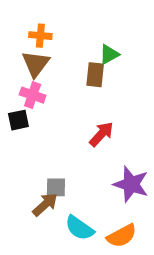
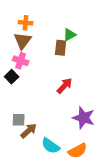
black square: (18, 120) -> (12, 77), turned -32
gray square: (56, 187) -> (19, 120), moved

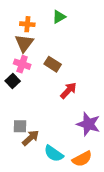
green triangle: (70, 35) -> (59, 17), moved
brown rectangle: (61, 48) -> (53, 64), moved, turned -63

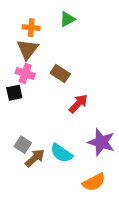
black square: (13, 81) -> (14, 93), turned 32
gray square: (20, 126) -> (23, 145), turned 32
cyan semicircle: (54, 154) -> (61, 153), moved

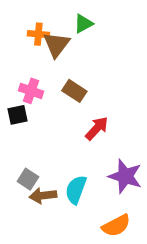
brown triangle: (28, 49) -> (56, 45), moved
cyan semicircle: (61, 153) -> (76, 190), turned 75
brown arrow: (35, 158) -> (43, 196), turned -145

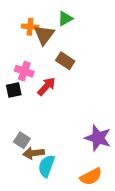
brown rectangle: (74, 91) -> (65, 61), moved
red arrow: (97, 128) -> (46, 86), moved
cyan semicircle: (76, 190) -> (46, 166), moved

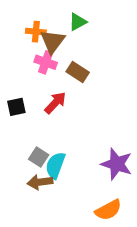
pink cross: (24, 71) -> (46, 62), moved
gray square: (22, 140) -> (39, 157), moved
cyan semicircle: (46, 166) -> (55, 165), moved

